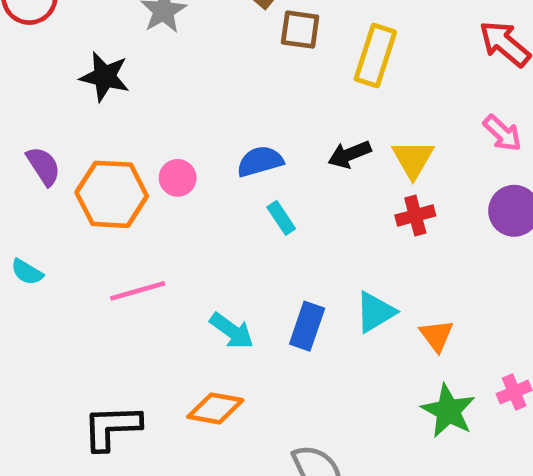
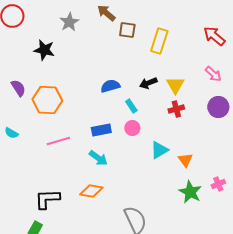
pink circle: (178, 178) -> (132, 128), moved
cyan rectangle: (281, 218) -> (131, 106), moved
blue rectangle: (307, 326) -> (101, 130), moved, turned 60

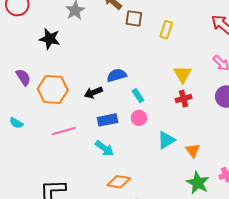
yellow rectangle: (159, 41) -> (166, 30), size x0.7
black arrow: (148, 83) -> (93, 93), moved
orange diamond: (91, 191) -> (119, 182), moved

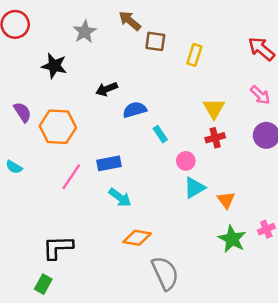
black arrow: (93, 93) -> (107, 89), moved
pink circle: (139, 118) -> (186, 161), moved
blue rectangle: (108, 120) -> (109, 163), moved
pink line: (64, 131) -> (71, 177), turned -40

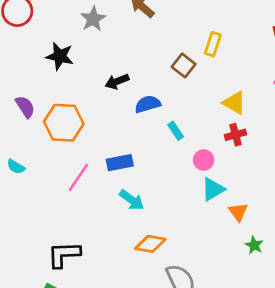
brown square: (155, 41) -> (184, 65), moved, turned 30
yellow triangle: (214, 109) -> (234, 103), turned -30
orange triangle: (226, 200) -> (238, 212), moved
green star: (232, 239) -> (254, 245), size x0.6

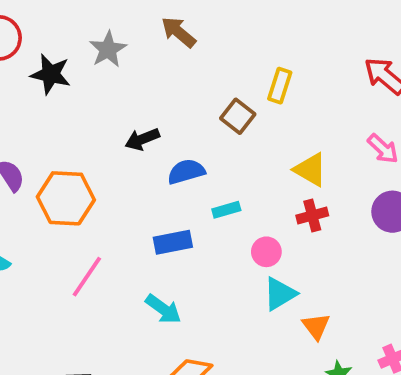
black star: (60, 56) -> (51, 74), moved
cyan rectangle: (176, 131) -> (226, 210), turned -72
blue rectangle: (120, 163) -> (173, 242), moved

